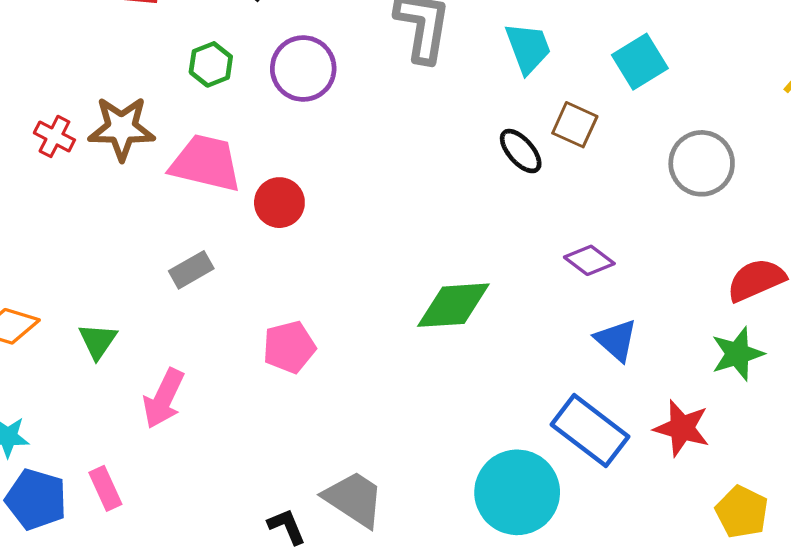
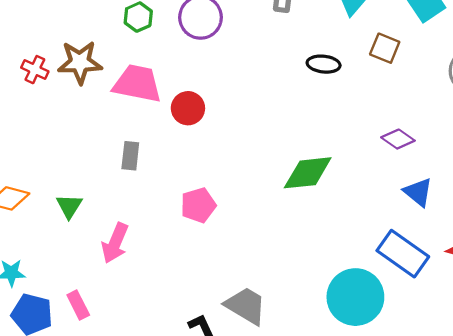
black ellipse: (521, 151) -> (324, 64), moved, turned -40
gray rectangle: (191, 270) -> (130, 156), turned -52

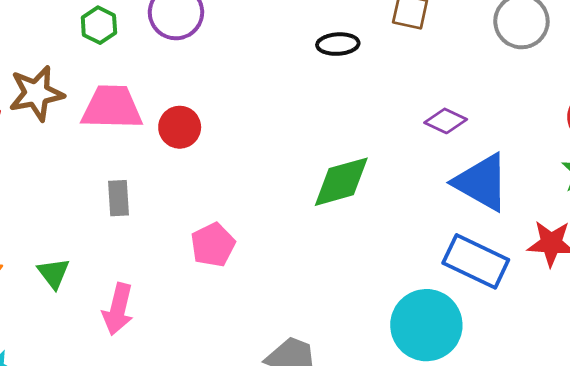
blue triangle: (418, 192) -> (482, 182), size x1.6

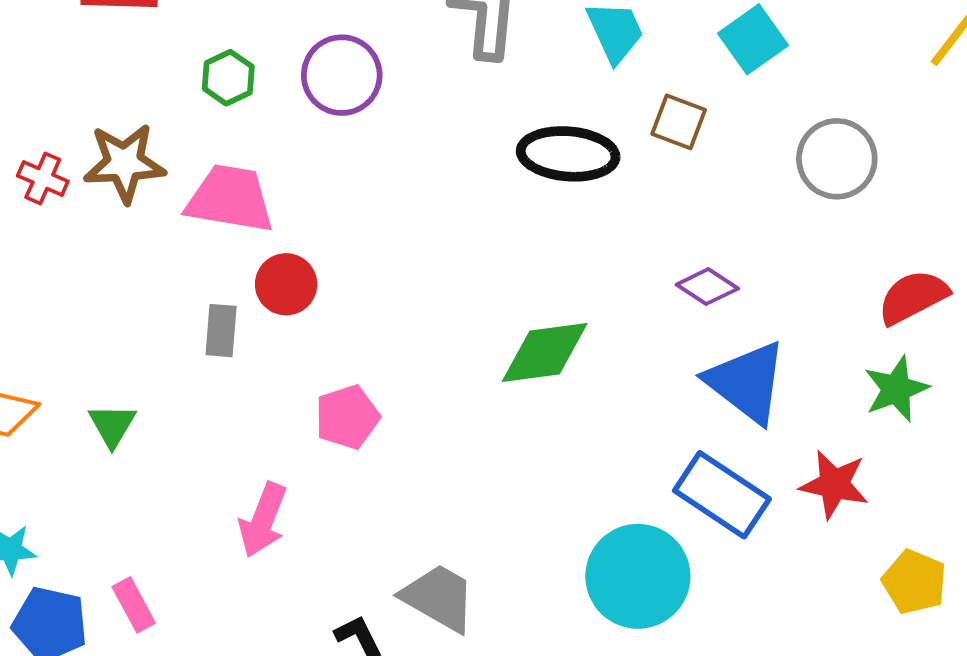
black ellipse: (338, 44) -> (568, 154), size x1.6
red circle: (180, 127) -> (286, 284), moved
pink arrow: (118, 309) -> (263, 520), moved

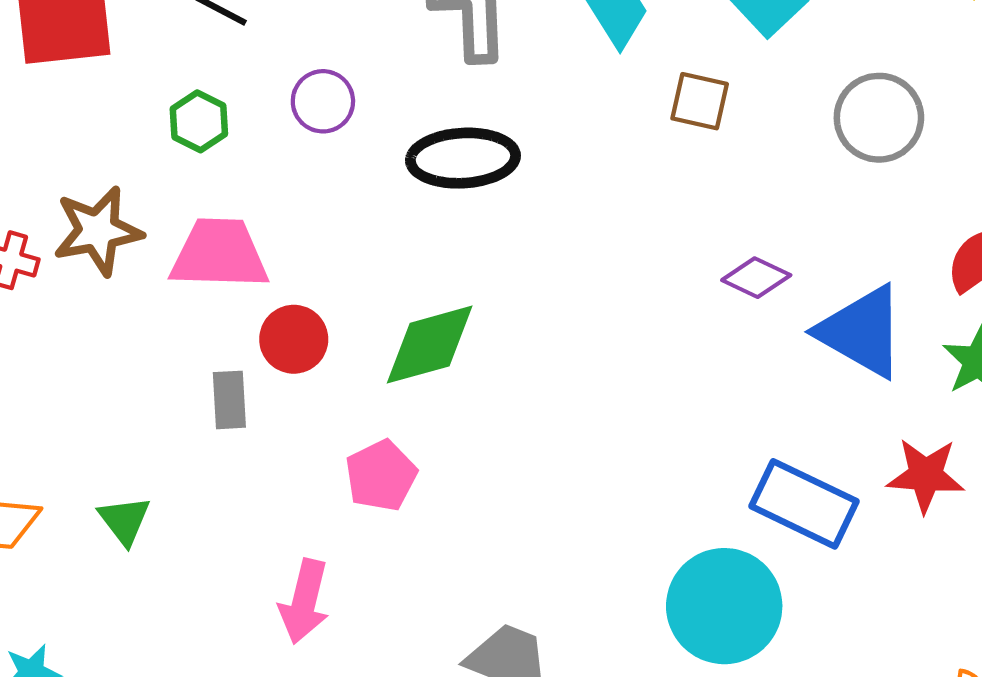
purple circle: (342, 75) -> (323, 101), size x0.7
black ellipse: (568, 154) -> (463, 158), moved
green diamond: (545, 353) -> (430, 345), moved
blue triangle: (747, 382) -> (862, 331), moved

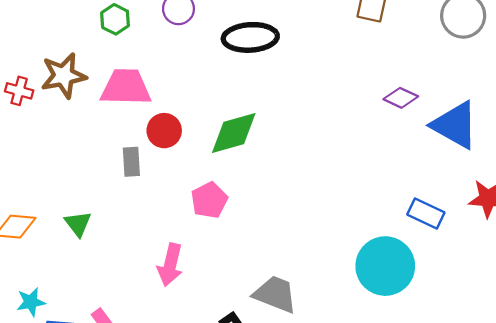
blue rectangle: (804, 504) -> (426, 214), size x0.7

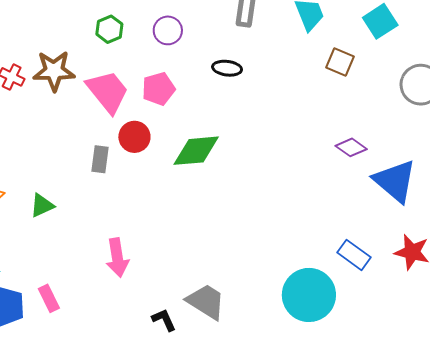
black ellipse: (250, 37) -> (227, 68), size x0.6
pink trapezoid: (126, 87) -> (108, 92), turned 39
pink pentagon: (209, 200) -> (158, 89), moved
green triangle: (78, 224) -> (42, 205), turned 32
pink arrow: (170, 265) -> (117, 258), turned -33

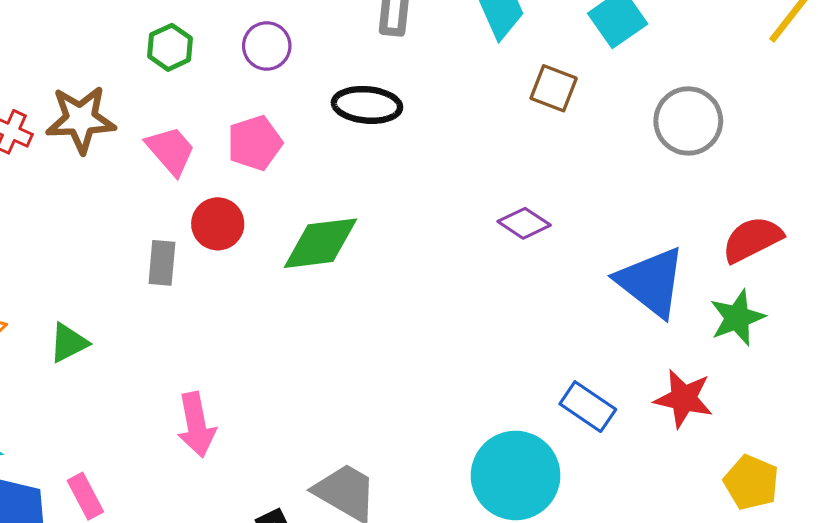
black ellipse: (227, 68) -> (367, 105), size x1.4
pink trapezoid: (108, 92) -> (171, 151), size x0.7
purple diamond: (351, 147) -> (524, 223), moved

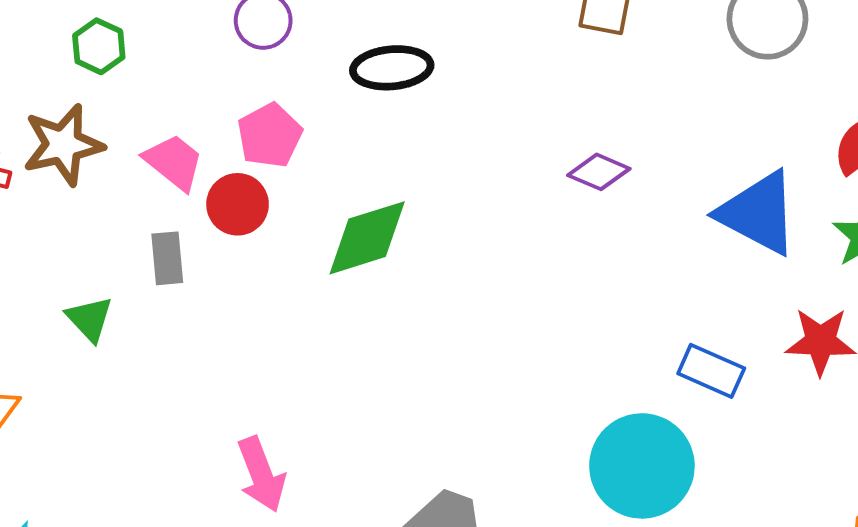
green hexagon: (170, 47) -> (99, 46), moved
red circle: (218, 224) -> (238, 204), moved
gray rectangle: (162, 263) -> (167, 258), moved
green triangle: (68, 343) -> (90, 319), moved, turned -36

